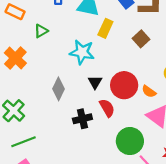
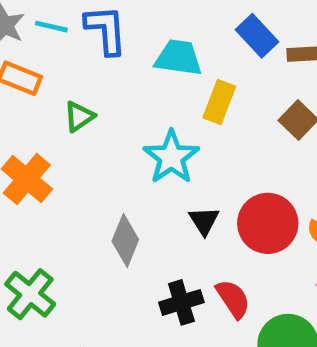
cyan star: (82, 52) -> (171, 157), turned 30
red semicircle: (107, 108) -> (233, 299), moved

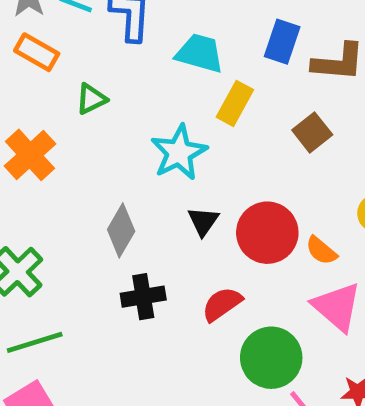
blue rectangle: (257, 36) -> (282, 42), turned 54
red semicircle: (233, 299) -> (222, 304), turned -99
black cross: (181, 302) -> (143, 297), moved

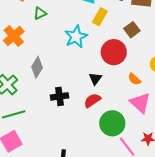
black triangle: (203, 221) -> (95, 79), moved
gray diamond: (121, 230) -> (37, 67), moved
red circle: (267, 233) -> (114, 52), moved

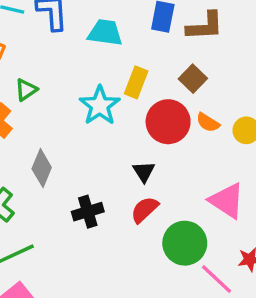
green triangle: (40, 13) -> (26, 90), moved
yellow rectangle: (100, 17) -> (136, 82), moved
orange semicircle: (134, 79) -> (208, 123), moved

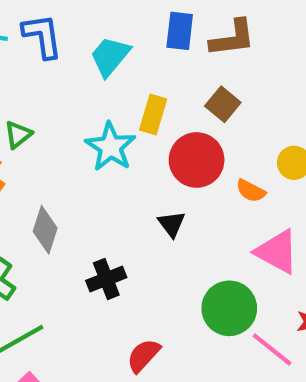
cyan trapezoid: (105, 33) -> (110, 56), turned -54
orange semicircle: (208, 123) -> (251, 191), moved
red semicircle: (145, 210) -> (143, 355), moved

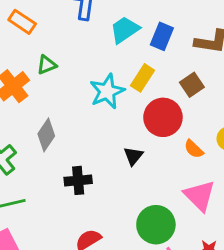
blue rectangle: (180, 31) -> (162, 36), moved

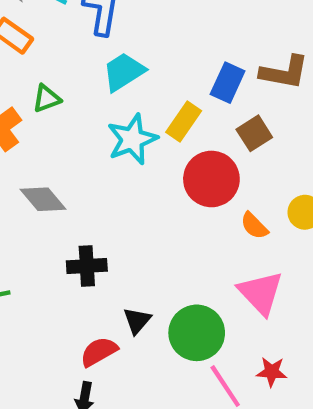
cyan trapezoid: (125, 30) -> (124, 72), moved
blue rectangle: (162, 36) -> (228, 83), moved
gray diamond: (46, 135) -> (43, 199), turned -76
black triangle: (133, 156) -> (137, 321), moved

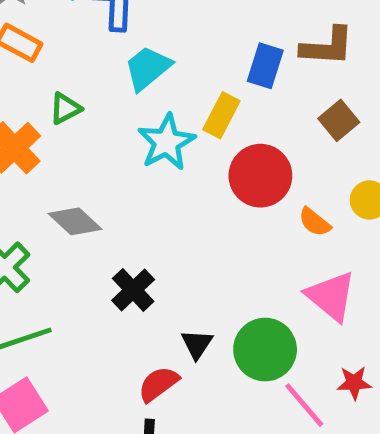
brown square: (254, 133) -> (339, 120), moved
black cross: (87, 266) -> (133, 290), turned -33

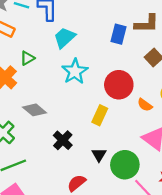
yellow rectangle: (221, 115) -> (100, 115), moved
black triangle: (197, 344) -> (99, 155), moved

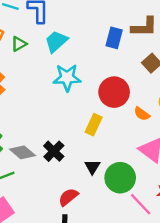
green triangle: (27, 58) -> (19, 44), moved
cyan star: (75, 71) -> (67, 78), turned 30
gray diamond: (34, 110) -> (22, 152), moved

